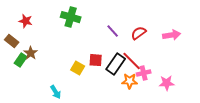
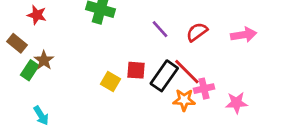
cyan arrow: (56, 92) -> (41, 116), moved

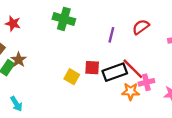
purple line: (160, 29) -> (111, 35), turned 56
red semicircle: (197, 32) -> (141, 27), moved
black rectangle: (164, 76) -> (115, 72), turned 35

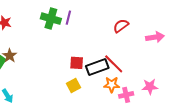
purple line: (111, 35) -> (68, 18), moved
yellow square: (72, 77) -> (74, 86), moved, turned 32
pink cross: (146, 82) -> (126, 95), moved

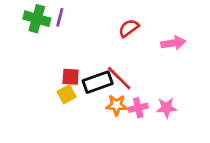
yellow square: (74, 86) -> (67, 94), moved
pink cross: (126, 95) -> (138, 108), moved

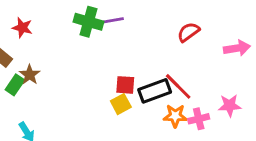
purple line: (60, 17) -> (113, 20), turned 66
pink star: (166, 108) -> (230, 106), moved

